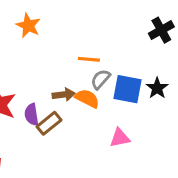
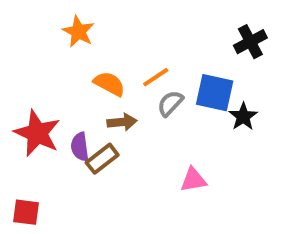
orange line: (89, 59) -> (156, 77), turned -40
blue square: (127, 89) -> (215, 93), moved
orange semicircle: (87, 98) -> (109, 84), moved

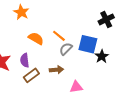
orange line: (156, 77) -> (59, 36), turned 72
brown arrow: (122, 122) -> (57, 70), moved
purple semicircle: (80, 147) -> (25, 60), moved

